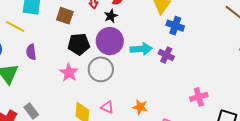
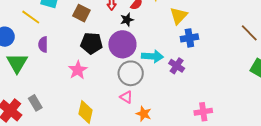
blue cross: (175, 26) -> (189, 38), turned -36
gray circle: (101, 69) -> (131, 73), moved
pink triangle: (107, 107) -> (126, 97), moved

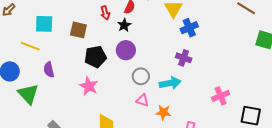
purple circle: (122, 44) -> (126, 50), size x0.7
cyan arrow: (152, 56) -> (170, 83), moved
gray circle: (131, 73) -> (141, 76), size x0.7

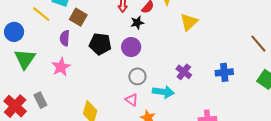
blue cross: (189, 28) -> (224, 72), moved
brown square: (78, 30) -> (78, 17), moved
purple semicircle: (49, 70) -> (65, 38), moved
pink star: (89, 86) -> (61, 67), moved

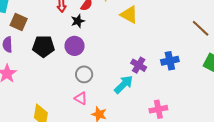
yellow triangle: (189, 22) -> (129, 15), turned -42
purple cross: (184, 72) -> (139, 65), moved
cyan arrow: (163, 92) -> (124, 84), moved, turned -45

